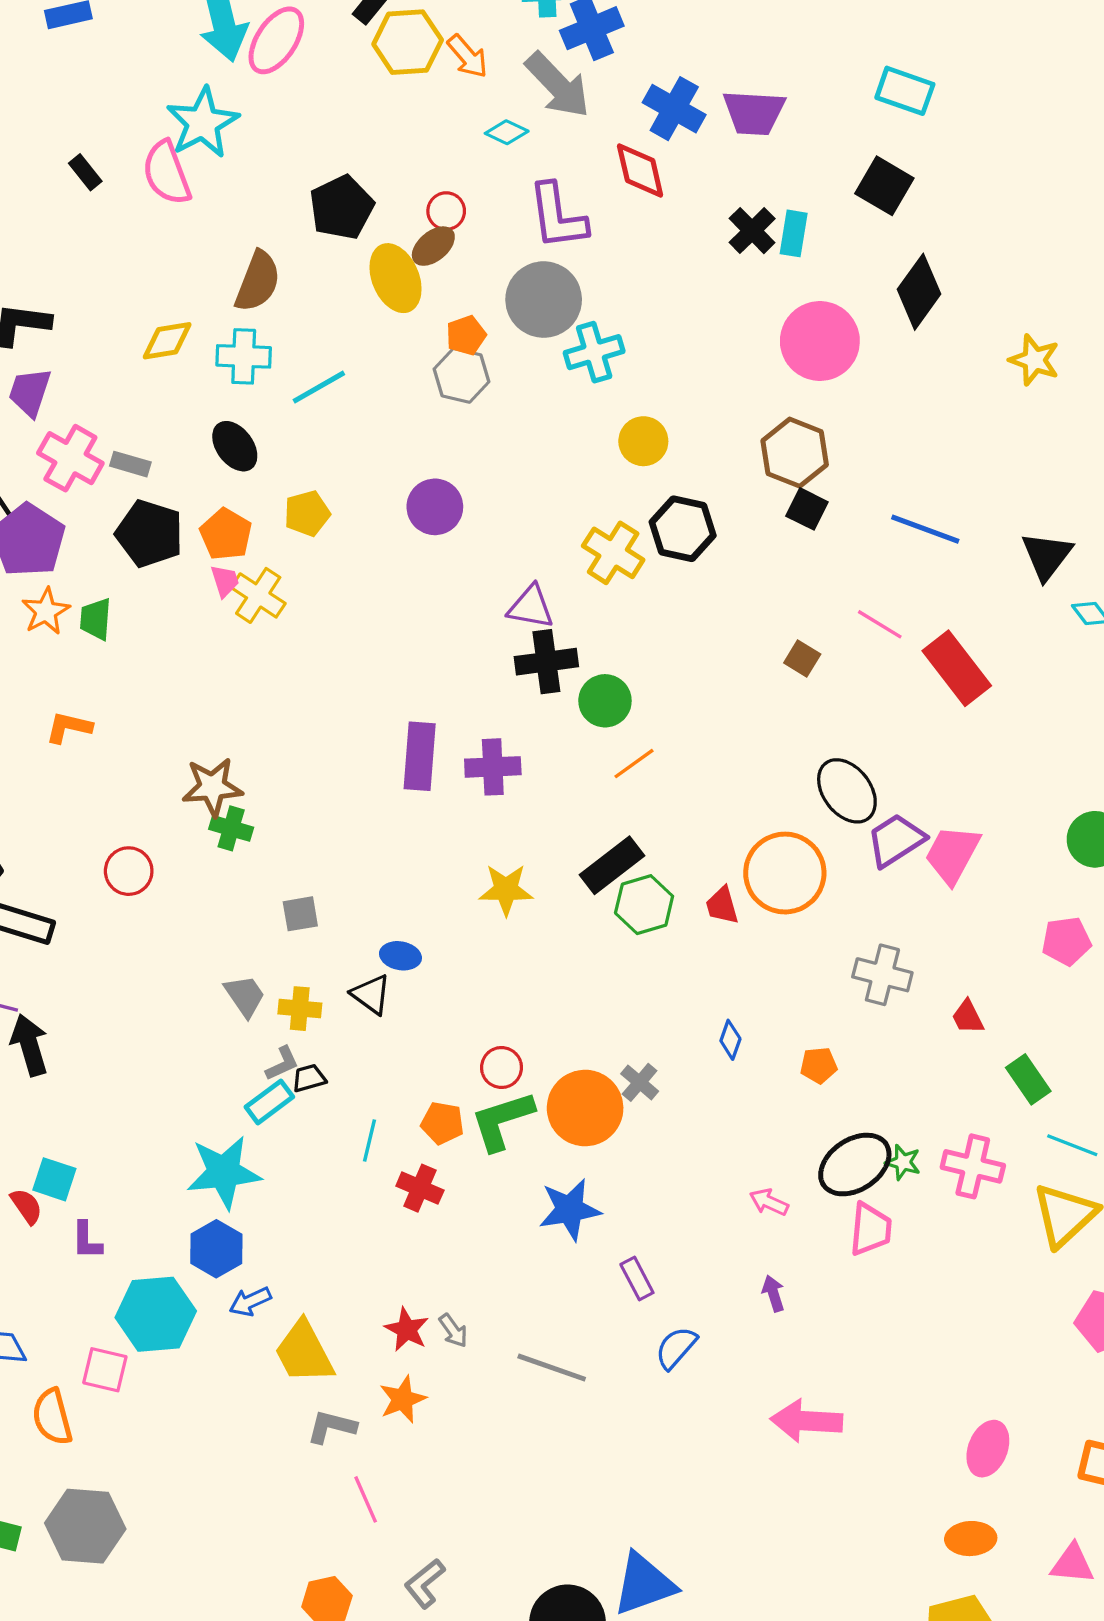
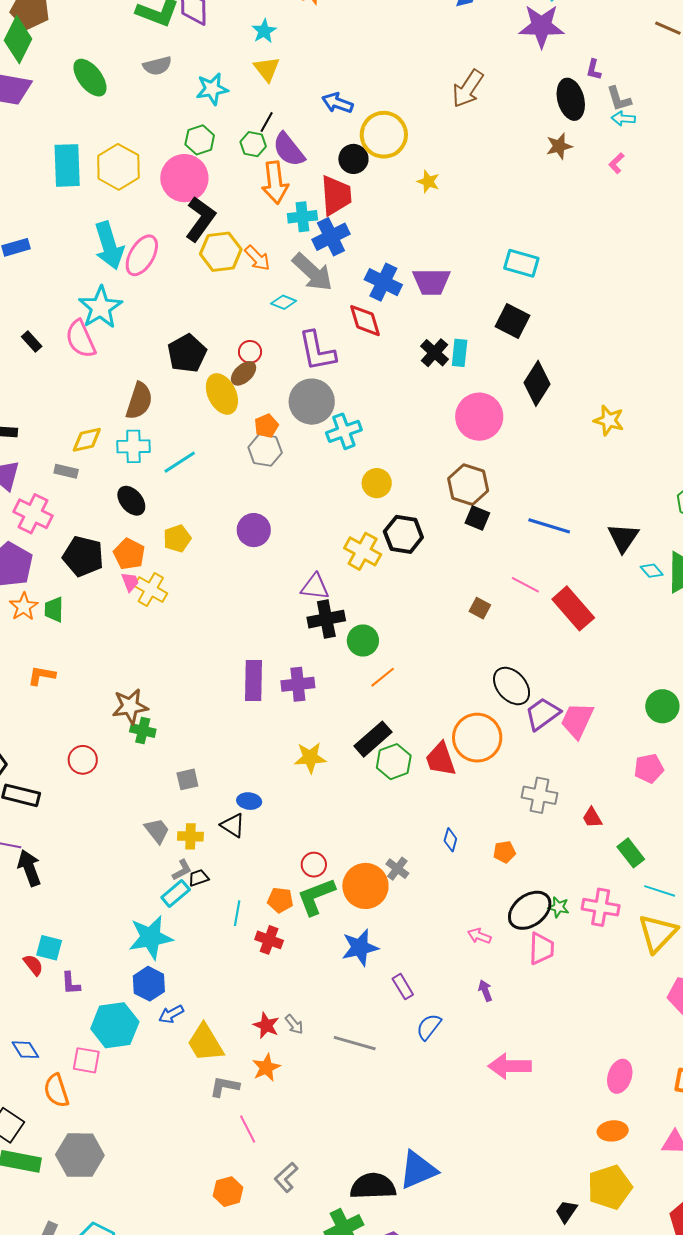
gray rectangle: (130, 464) -> (66, 471), moved
red trapezoid: (722, 905) -> (441, 759), size x1.5

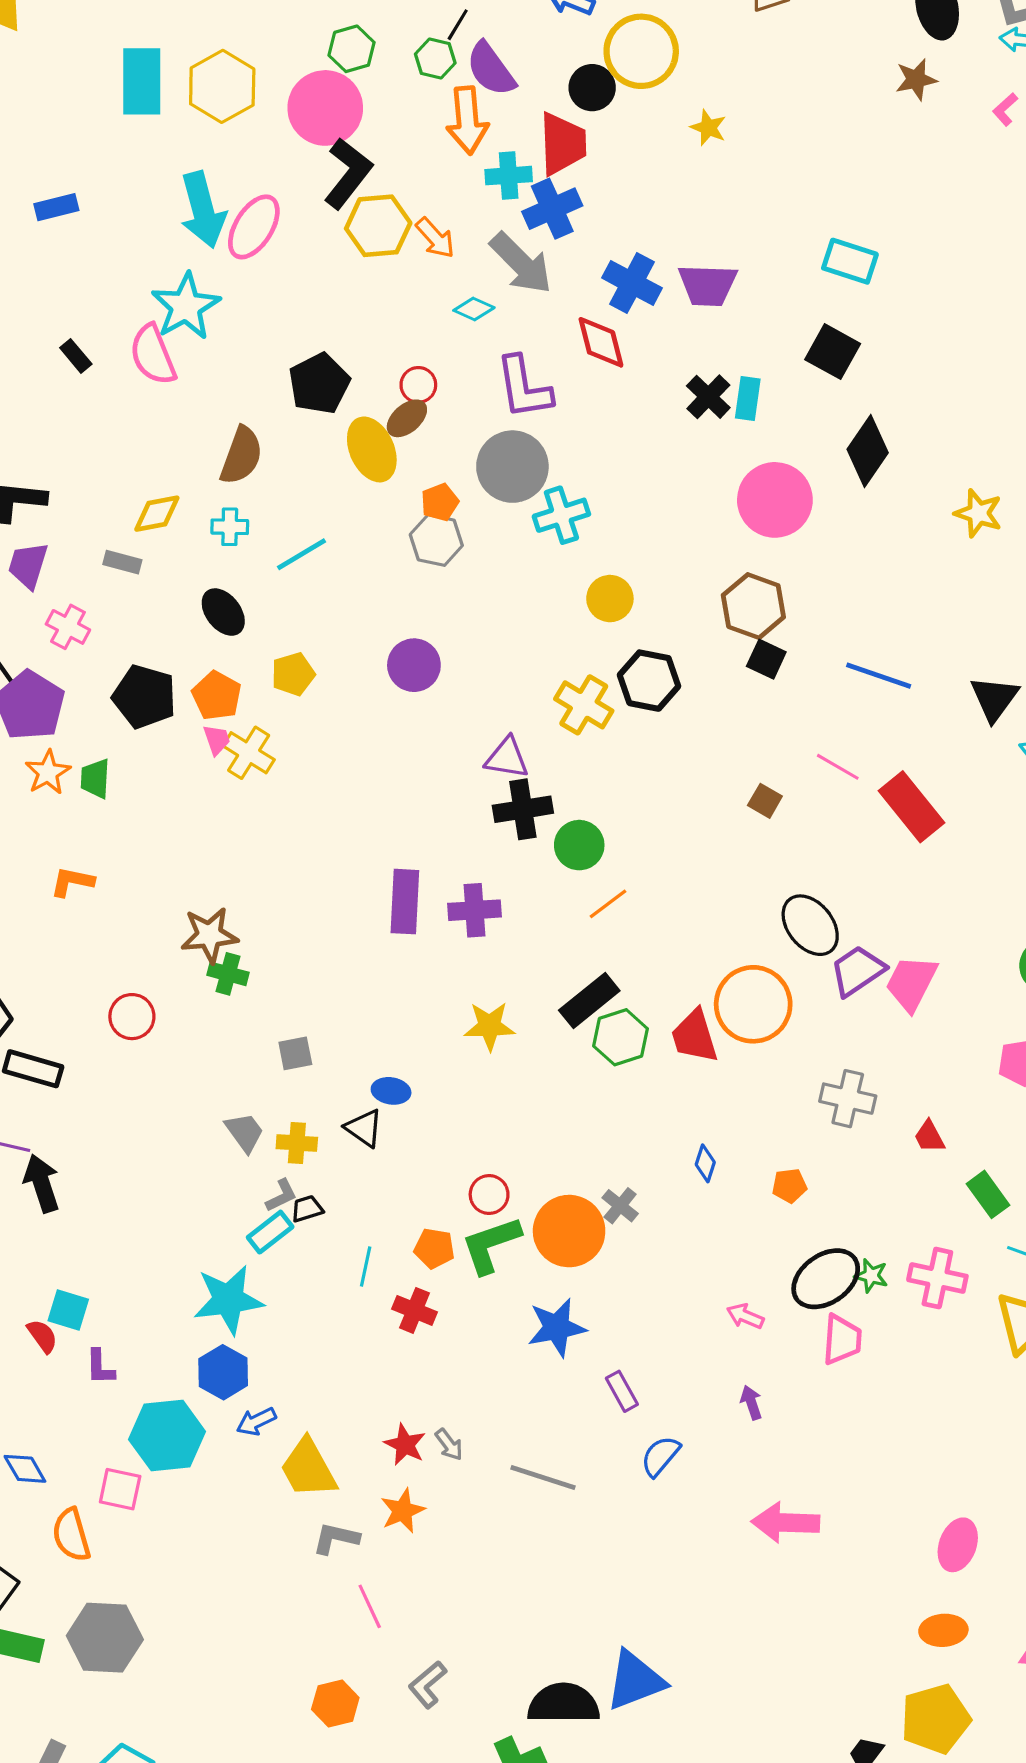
cyan cross: (133, 446) -> (230, 527), size x0.7
pink cross: (33, 514) -> (68, 627), size x0.7

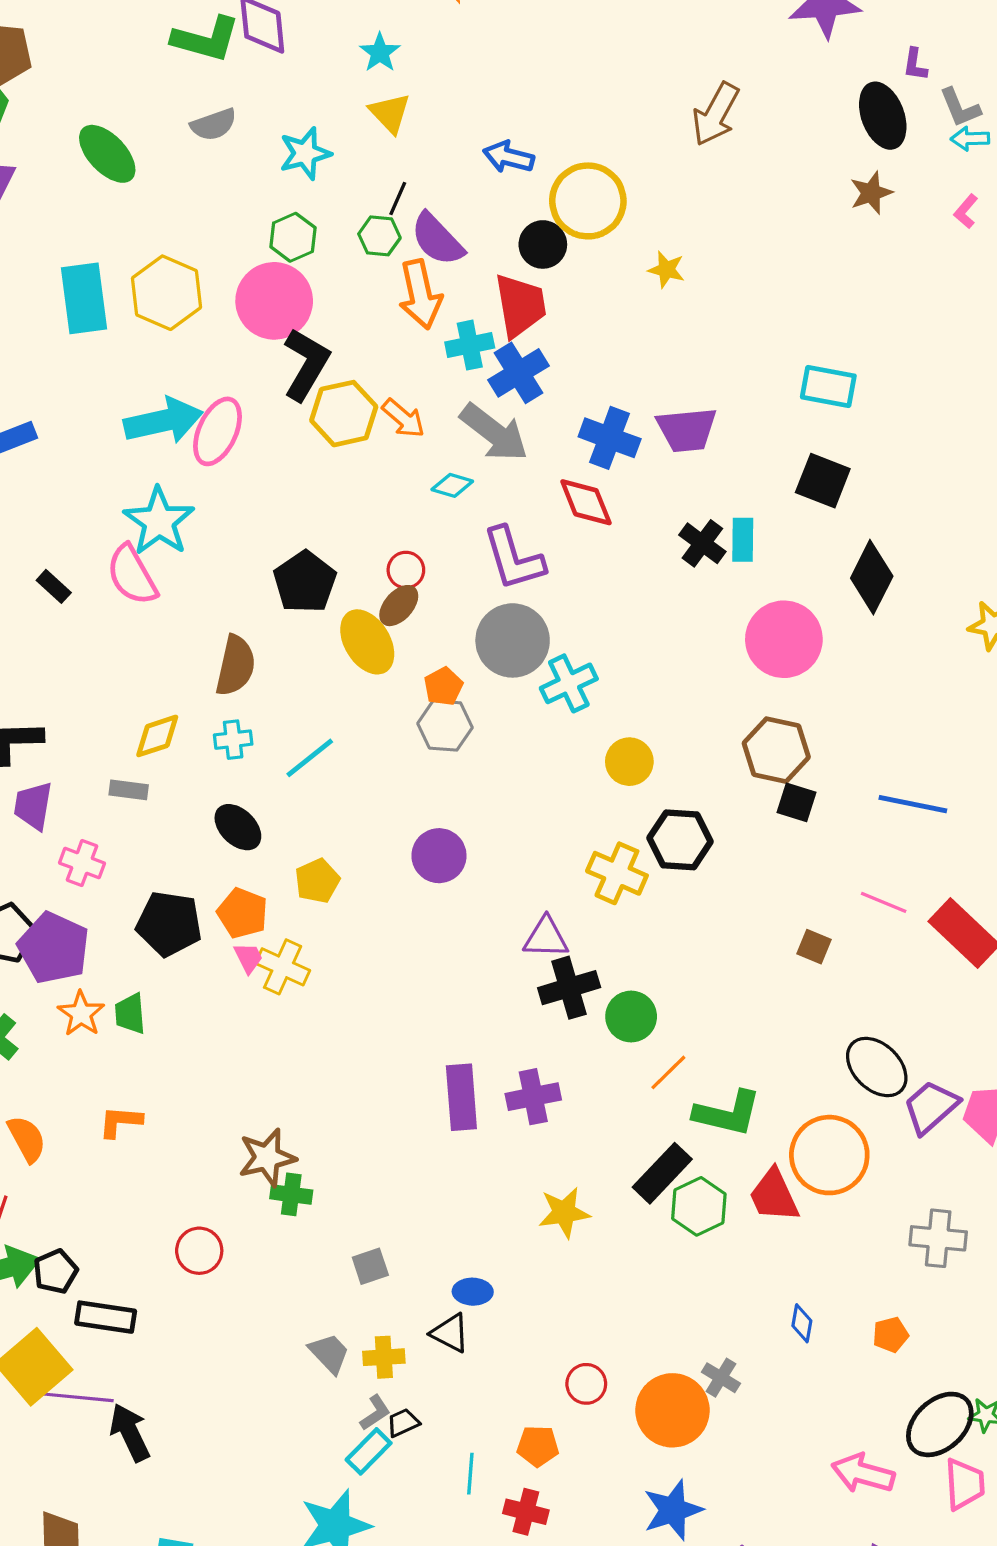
cyan arrow: (203, 210) -> (163, 421), turned -80
green L-shape: (491, 1245) -> (727, 1113), moved, turned -140
pink arrow: (745, 1316) -> (863, 1473), size x1.6

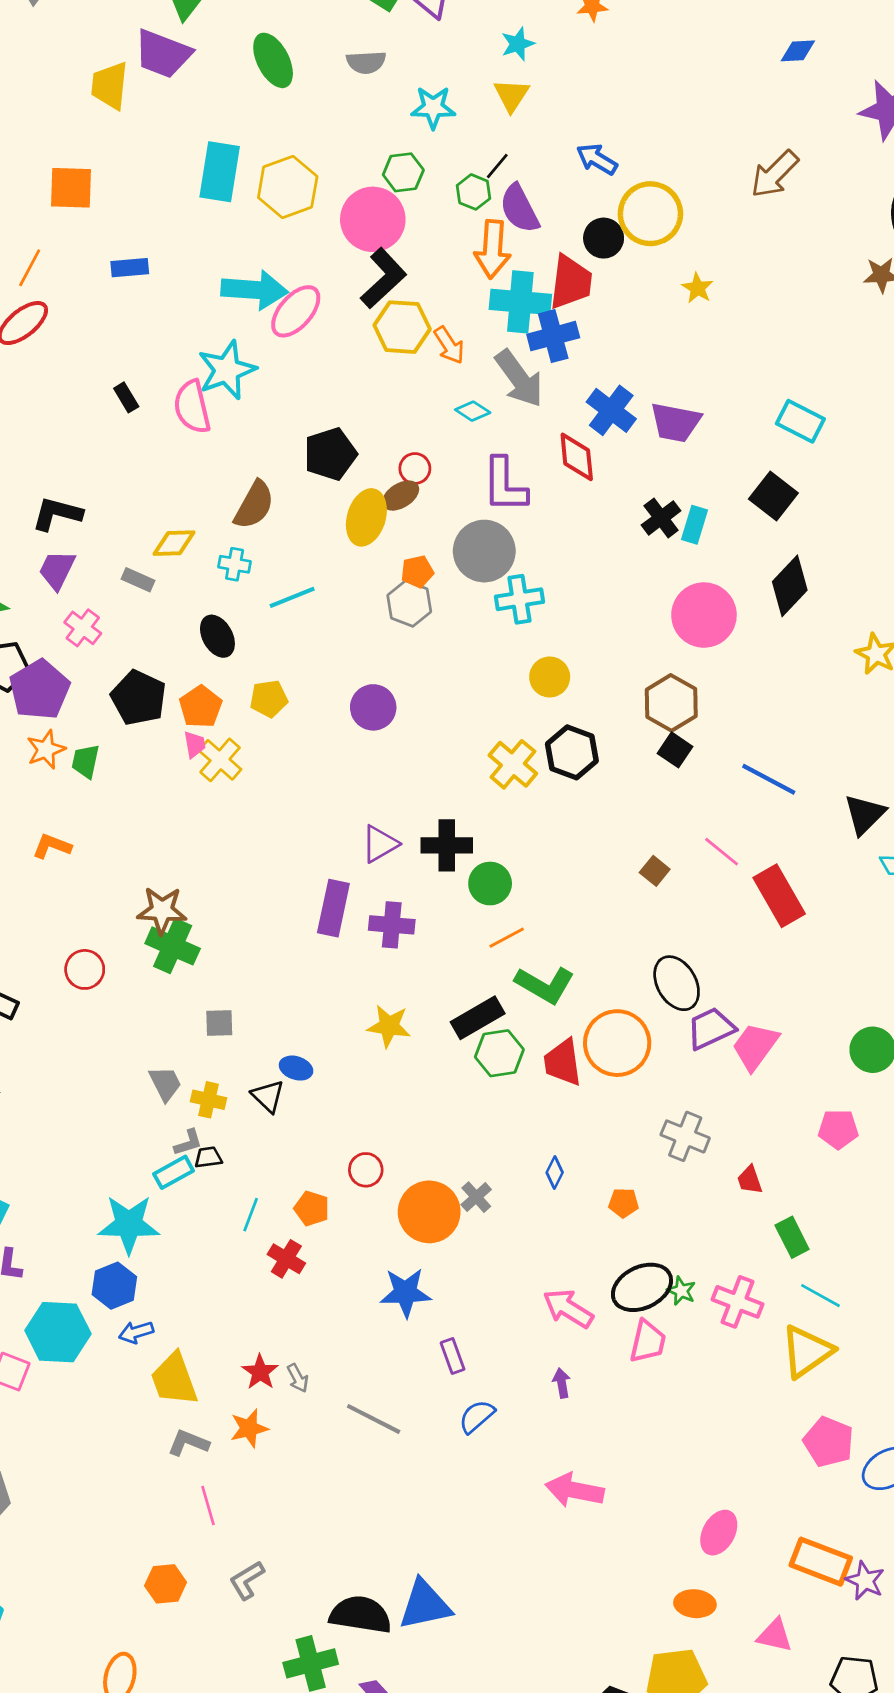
cyan cross: (470, 345) -> (520, 302), size x1.5
yellow ellipse: (367, 642) -> (366, 517), turned 32
purple triangle: (546, 938) -> (380, 844), moved, turned -48
green cross: (291, 1194) -> (173, 946), size x1.5

